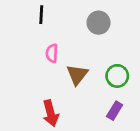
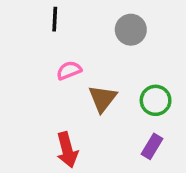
pink semicircle: (52, 53) -> (69, 70), turned 66

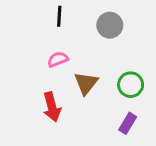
black line: (55, 19) -> (59, 16), moved
red arrow: (67, 150) -> (52, 107), moved

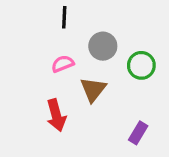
gray circle: (110, 25) -> (103, 46), moved
green circle: (131, 85) -> (141, 65), moved

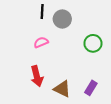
gray circle: (103, 46) -> (62, 19), moved
brown triangle: (93, 89) -> (62, 89), moved, turned -42

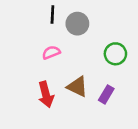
purple rectangle: (91, 88) -> (106, 94), moved
brown triangle: (62, 89) -> (77, 87), moved

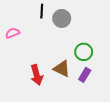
pink semicircle: (51, 52) -> (13, 33), moved
green circle: (115, 54) -> (84, 52), moved

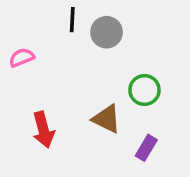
red arrow: (37, 75) -> (43, 130), moved
purple rectangle: (85, 75) -> (146, 148), moved

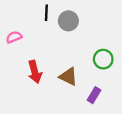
green circle: (144, 90) -> (103, 59), moved
red arrow: (43, 130) -> (35, 72), moved

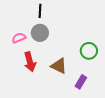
gray circle: (68, 21) -> (40, 33), moved
pink semicircle: (14, 37) -> (19, 38), moved

